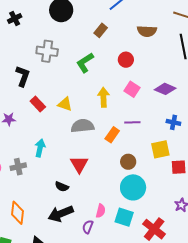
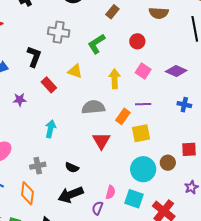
yellow triangle: (65, 104) -> (75, 71), moved
yellow square: (160, 149) -> (141, 133), moved
brown circle: (128, 162) -> (168, 163), moved
red triangle: (79, 164) -> (101, 141), moved
gray cross: (18, 167) -> (38, 166), moved

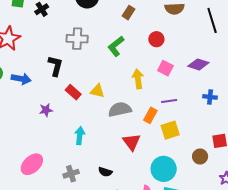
yellow triangle: (75, 71) -> (97, 91), moved
cyan circle: (143, 169) -> (164, 169), moved

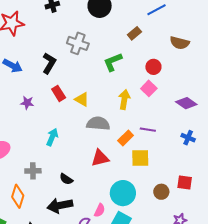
pink square: (165, 68) -> (149, 88), moved
red triangle: (132, 142) -> (100, 158), turned 36

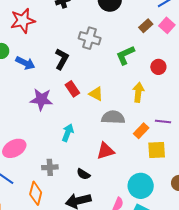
red circle: (153, 67) -> (158, 67), moved
pink square: (149, 88) -> (167, 25), moved
purple star: (27, 103) -> (41, 99), size x1.6
red triangle: (100, 158) -> (105, 151), moved

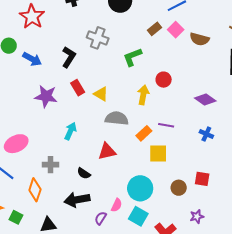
red star: (23, 21) -> (32, 17), turned -30
red circle: (158, 67) -> (164, 80), moved

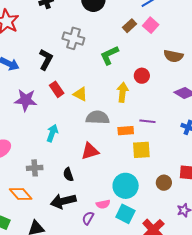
brown semicircle: (199, 39) -> (173, 56), moved
orange rectangle: (144, 133) -> (126, 131), turned 42
black semicircle: (84, 173) -> (68, 174), turned 40
orange diamond: (35, 190) -> (21, 194), turned -55
pink semicircle: (117, 205) -> (103, 204), turned 56

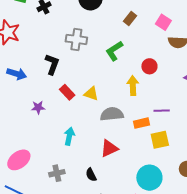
pink square: (151, 25) -> (163, 22), moved
purple star: (26, 100) -> (38, 107), size x0.6

